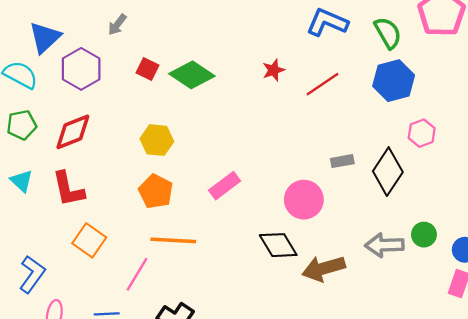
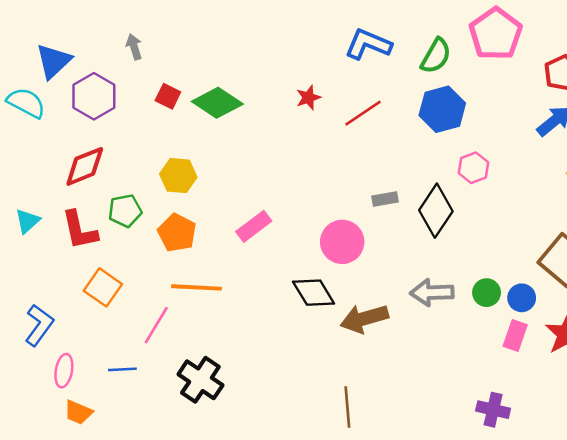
gray arrow: (117, 25) -> (134, 47), turned 125
green semicircle: (388, 33) -> (436, 56), turned 60
green pentagon: (22, 125) -> (125, 211), moved
cyan triangle: (22, 181) -> (27, 221), turned 35
green circle: (424, 235) -> (487, 293), moved

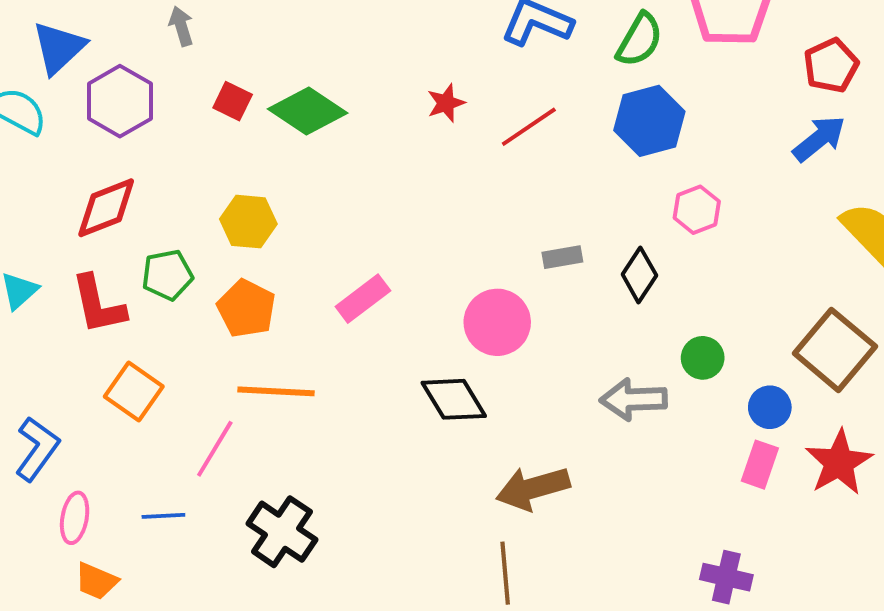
black diamond: (436, 211) -> (639, 275), size x0.7
green circle: (487, 293) -> (703, 358), moved
brown arrow: (364, 319) -> (533, 488), moved

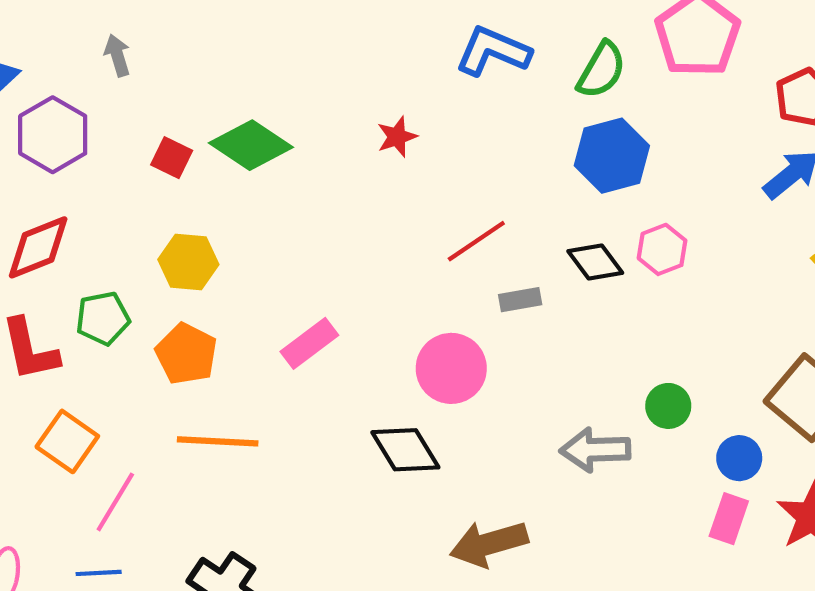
red square: (233, 101) -> (172, 158), moved
red line: (529, 127) -> (476, 241), moved
black diamond: (639, 275) -> (595, 262), moved, turned -70
pink line: (215, 449) -> (115, 502), moved

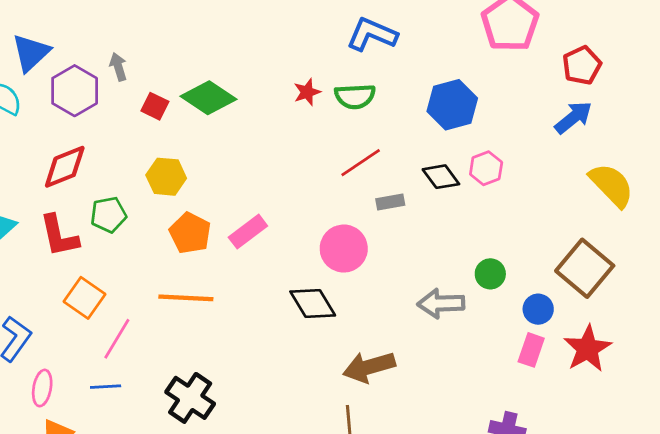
gray arrow: (117, 55) -> (118, 67), moved
green semicircle: (601, 70) -> (355, 96), moved, turned 57
orange pentagon: (186, 354) -> (190, 233), moved

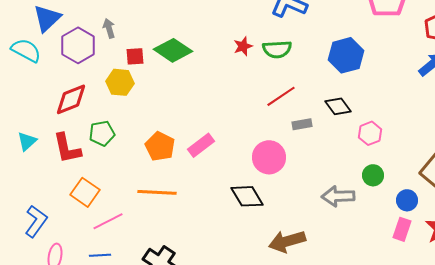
red square: (155, 106) -> (135, 56), turned -30
pink hexagon: (486, 168) -> (370, 133), moved
yellow hexagon: (166, 177) -> (120, 82), moved
pink line: (117, 339) -> (108, 221), turned 32

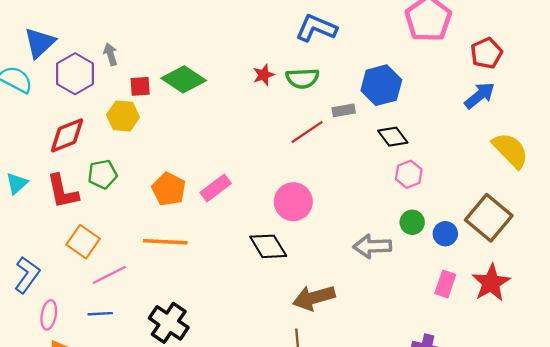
black diamond: (338, 106) -> (393, 137), moved
gray rectangle: (302, 124) -> (344, 110), moved
blue circle: (407, 200) -> (445, 234), moved

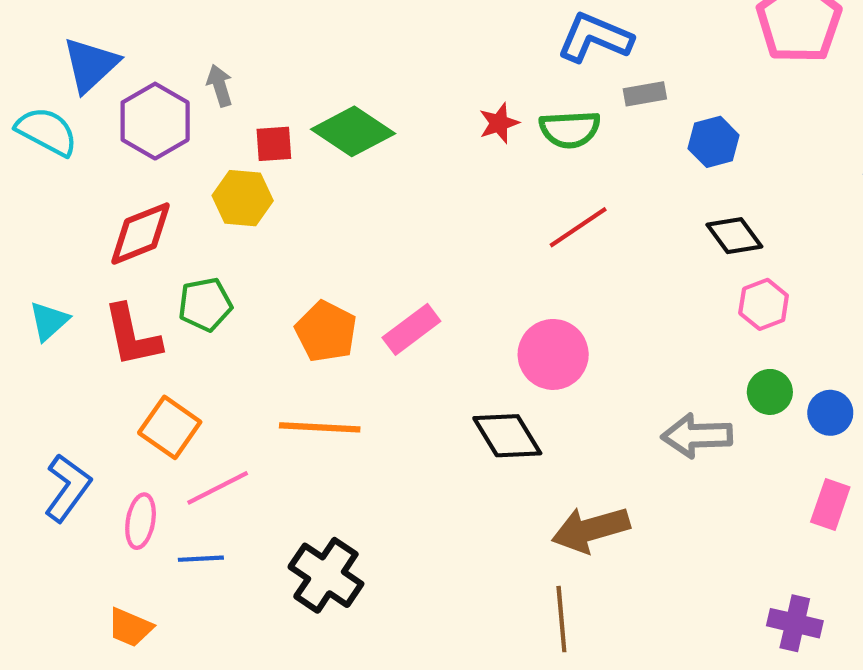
blue hexagon: (381, 85) -> (714, 142), size x0.7
gray rectangle: (344, 110) -> (645, 94), moved
pink ellipse: (49, 315) -> (141, 521), moved

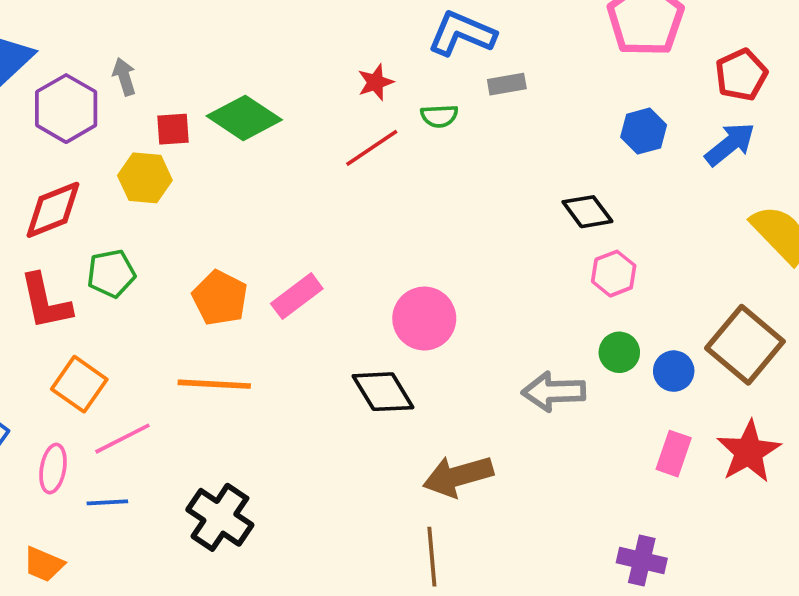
red star: (499, 123) -> (376, 82), moved
green semicircle: (570, 129) -> (439, 116), size x0.7
blue hexagon: (714, 142) -> (644, 131), moved
red line: (578, 227) -> (372, 148), moved

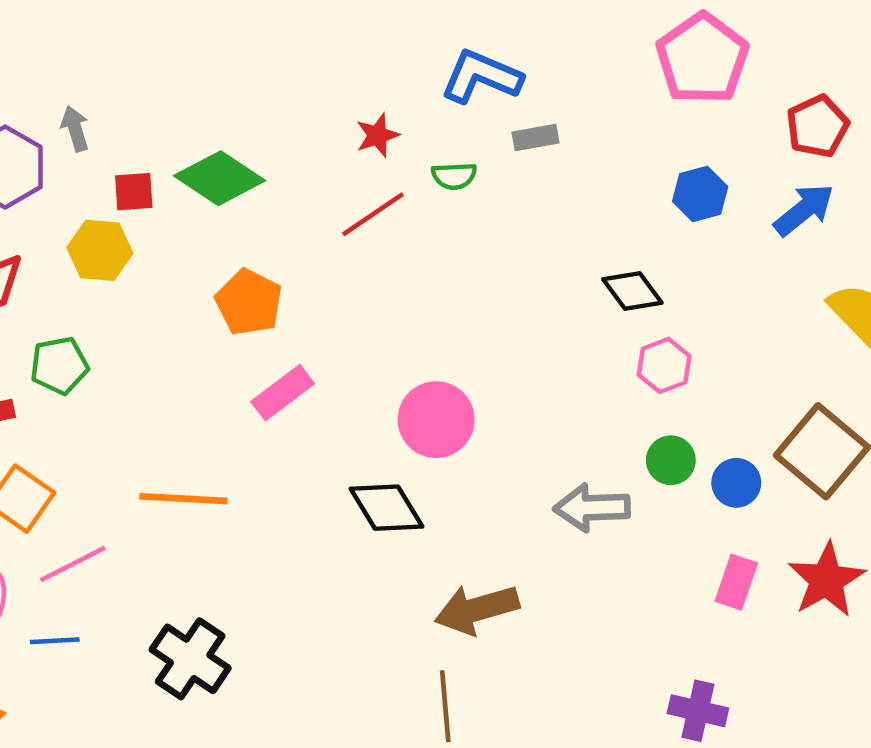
orange pentagon: (220, 298) -> (249, 302), moved

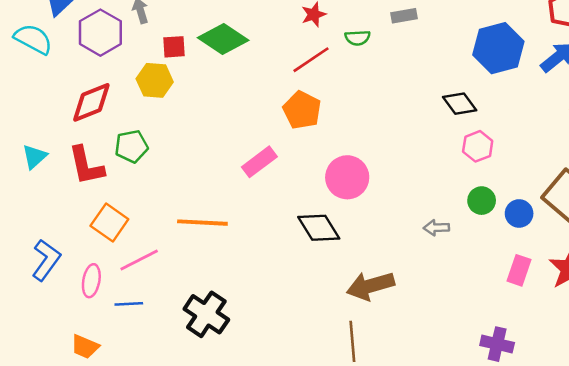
blue hexagon: (700, 194) -> (498, 48), size x1.6
orange pentagon: (249, 302) -> (302, 110), moved
gray arrow: (592, 508) -> (436, 228), size x0.6

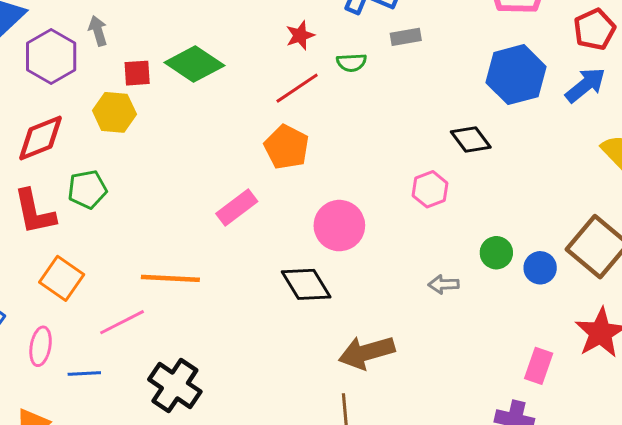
pink hexagon: (478, 146) -> (430, 189), moved
pink line: (139, 260) -> (122, 322), moved
pink rectangle: (519, 270) -> (539, 366), moved

